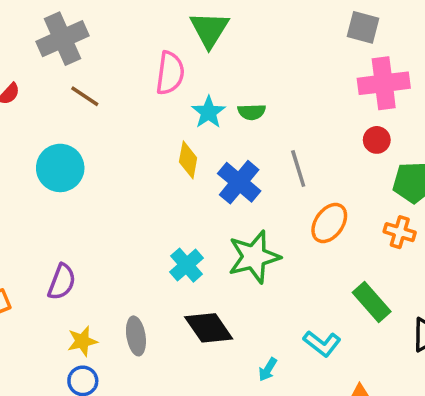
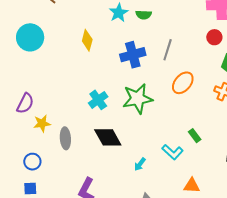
yellow diamond: (188, 160) -> (87, 40), moved
gray line: (298, 169) -> (168, 50), turned 30
blue cross: (239, 182) -> (133, 55), turned 30
green rectangle: (372, 302) -> (195, 136), moved, size x0.6
yellow star: (82, 341) -> (42, 123), moved

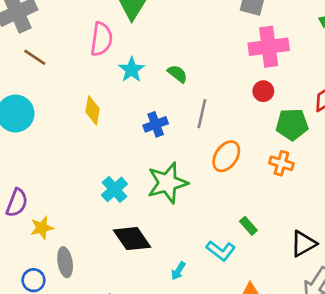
green semicircle: (144, 15) -> (177, 74), moved, turned -140
blue cross: (133, 55) -> (156, 124), size x0.7
gray ellipse: (65, 138) -> (65, 262), moved

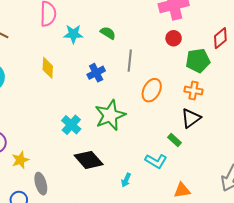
cyan star: (132, 70) -> (73, 34), turned -30
black triangle: (303, 244) -> (191, 118), moved

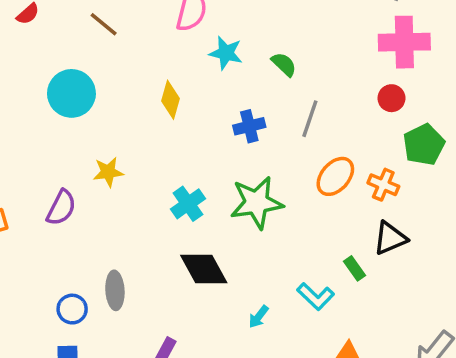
green pentagon: (198, 61) -> (424, 145), turned -30
orange cross: (193, 90) -> (383, 185), moved
yellow star: (20, 160) -> (108, 172), moved

